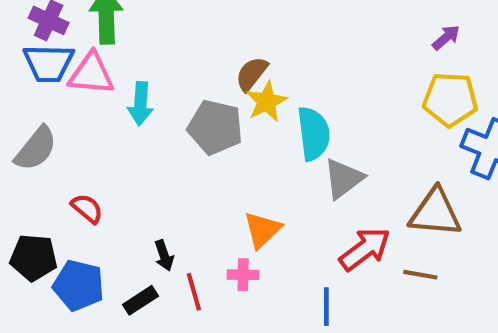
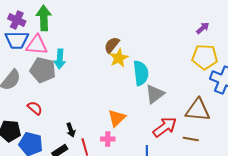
gray pentagon: (215, 127) -> (43, 70), moved

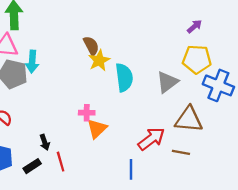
brown semicircle: (112, 45) -> (91, 46), turned 114
gray triangle: (155, 94) -> (167, 82), moved
pink cross: (108, 139) -> (87, 113), moved

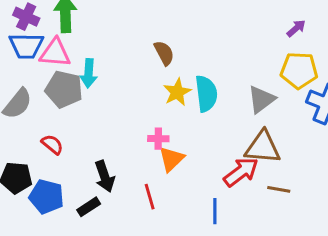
yellow star: (99, 60) -> (177, 92), moved
brown triangle: (189, 120) -> (263, 147), moved
black arrow: (45, 142) -> (105, 176), size x1.5
red line: (61, 162) -> (150, 197), moved

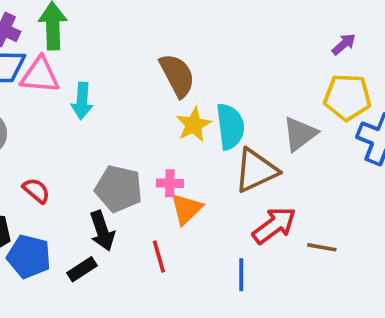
brown semicircle: (164, 53) -> (177, 75), size x1.4
gray pentagon: (64, 89) -> (119, 189), moved
brown triangle: (263, 147) -> (256, 170), moved, turned -30

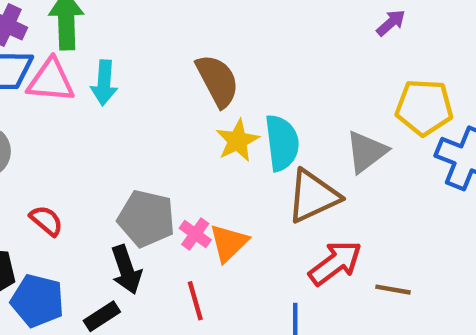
purple arrow: (344, 44) -> (391, 23), moved
cyan arrow: (82, 101) -> (104, 83), moved
pink cross: (170, 183) -> (195, 234), moved, turned 35

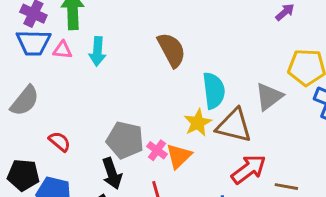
pink triangle: (51, 81) -> (63, 50), size x0.6
yellow star: (237, 141) -> (198, 123), moved
brown triangle: (313, 196) -> (234, 126), turned 39

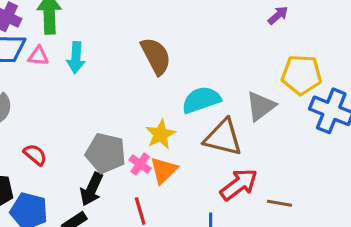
cyan semicircle: (214, 91) -> (201, 100), turned -102
yellow star: (198, 123) -> (161, 134), moved
black arrow: (112, 174) -> (92, 189), turned 44

